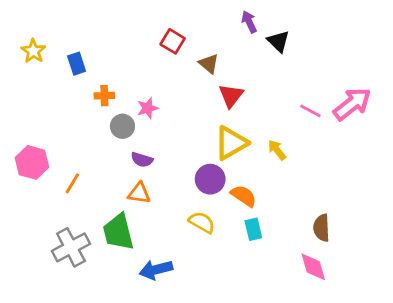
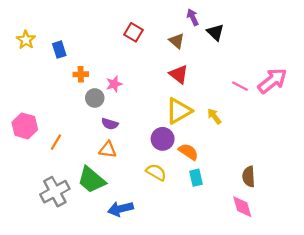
brown triangle: (209, 64) -> (177, 41), moved
red triangle: (231, 96) -> (179, 74), turned -30
green trapezoid: (118, 232) -> (92, 180), turned -36

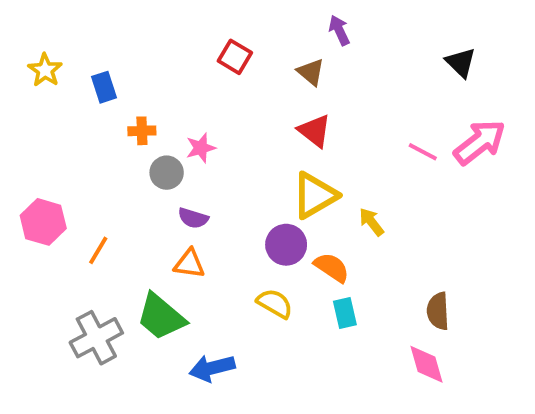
black triangle: (215, 32) -> (461, 63), moved
yellow arrow: (214, 116) -> (372, 222), moved

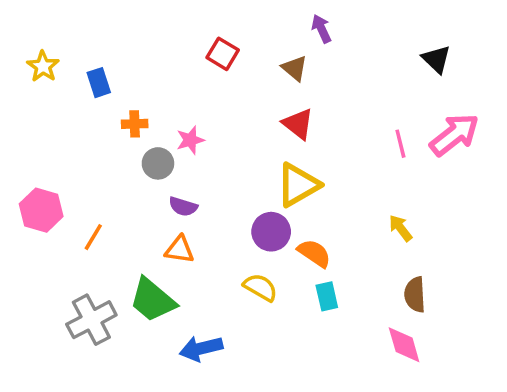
pink line: (423, 152) -> (400, 144), turned 48
yellow arrow: (372, 222) -> (400, 228), moved

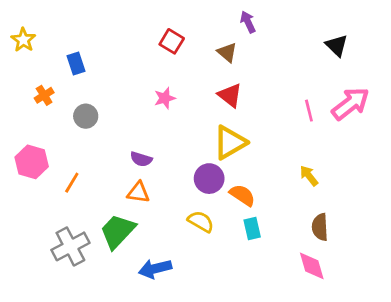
yellow star: (43, 66) -> (23, 40), moved
orange cross: (135, 124) -> (44, 95), moved, turned -30
pink star: (190, 140) -> (165, 98), moved
gray circle: (158, 163) -> (86, 116), moved
green trapezoid: (153, 300) -> (118, 231), turned 93

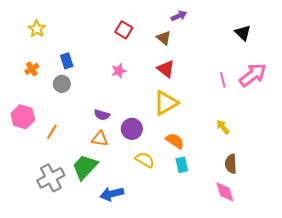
purple arrow: (248, 22) -> (179, 16), turned 91
yellow star: (23, 40) -> (37, 29), moved
blue rectangle: (76, 63) -> (67, 61), moved
purple circle: (209, 179) -> (132, 129), moved

